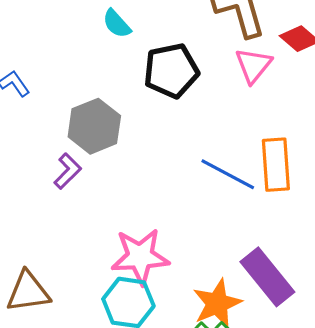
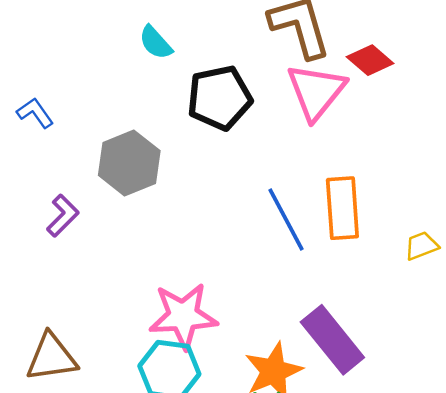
pink triangle: (253, 65) -> (316, 91), size x1.4
purple L-shape: (68, 171) -> (63, 216), moved
blue line: (228, 174) -> (286, 219), turned 34

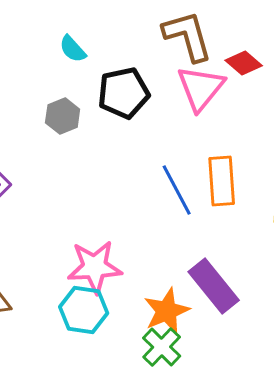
gray hexagon: (129, 163) -> (63, 116), moved, size x0.7

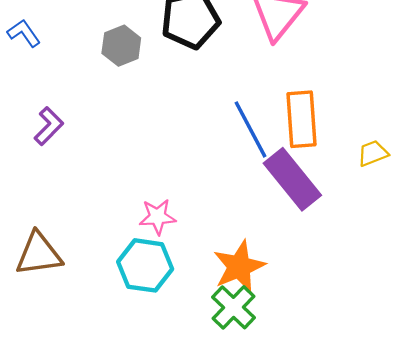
pink star: (95, 267) -> (158, 217), size x0.6
purple rectangle: (214, 286) -> (292, 179), moved

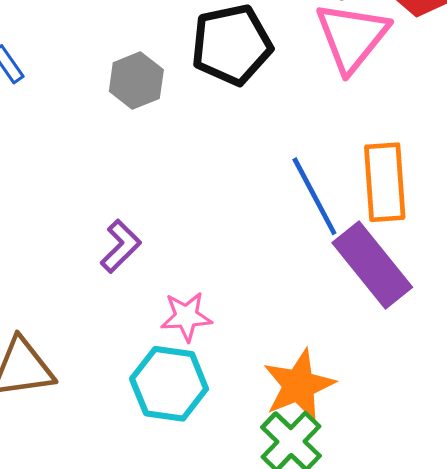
purple L-shape: (49, 126) -> (121, 246), moved

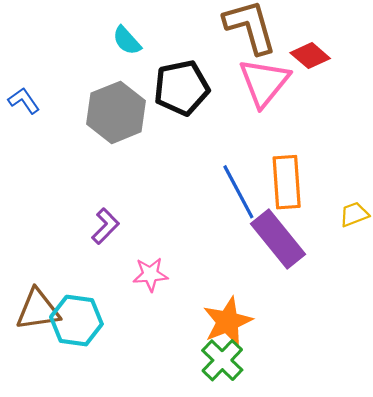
gray hexagon: (136, 81) -> (116, 112), size x1.6
cyan hexagon: (169, 384) -> (76, 321), moved

